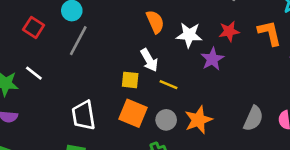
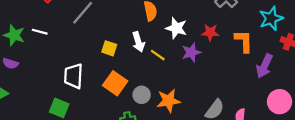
white line: (34, 73) -> (40, 32), turned -35
yellow square: (130, 80) -> (109, 48), moved
yellow line: (168, 85) -> (158, 55), moved

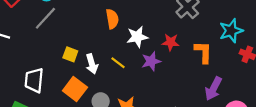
white star: (176, 28) -> (137, 37), turned -30
white arrow: (138, 42) -> (92, 64), moved
purple arrow: (264, 66) -> (213, 89), moved

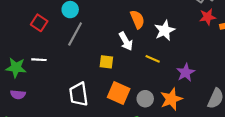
red star: (171, 42) -> (208, 17), moved
purple star: (151, 61) -> (186, 72), moved
white arrow: (92, 64) -> (126, 41), moved

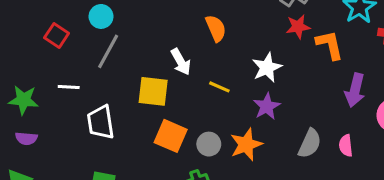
orange semicircle: (137, 19) -> (216, 28), moved
white star: (165, 30) -> (267, 68), moved
white line: (39, 60) -> (69, 87), moved
yellow square: (106, 62) -> (153, 91), size x1.5
white trapezoid: (79, 94) -> (101, 122), moved

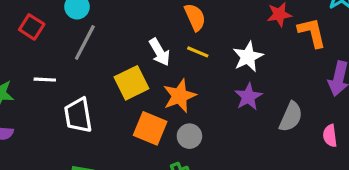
yellow line: (219, 87) -> (198, 52), moved
yellow square: (153, 91) -> (132, 83), turned -32
gray semicircle: (310, 143) -> (291, 117), moved
orange star: (246, 144) -> (180, 96), moved

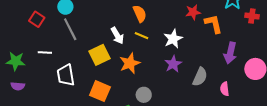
gray line: (85, 42) -> (70, 29), turned -55
orange square: (150, 128) -> (100, 91), moved
gray circle: (189, 136) -> (144, 95), moved

